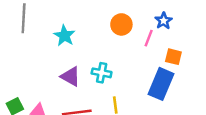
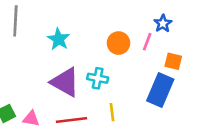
orange circle: (121, 24) -> (118, 43), moved
purple triangle: (71, 77) -> (65, 82), size x1.4

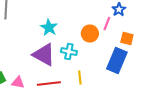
cyan star: (59, 39) -> (49, 28), moved
orange circle: (118, 43) -> (90, 34), moved

